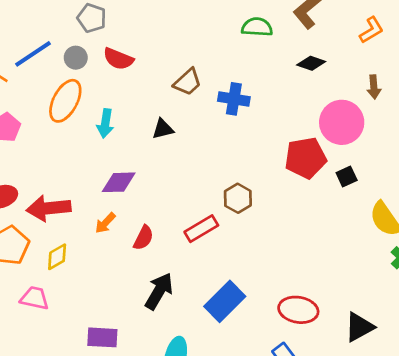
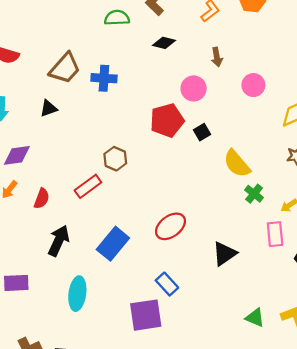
brown trapezoid: (188, 82) -> (65, 68), size x1.4
pink circle: (342, 122) -> (194, 88), size x0.7
red ellipse: (298, 310) -> (170, 226), moved, turned -40

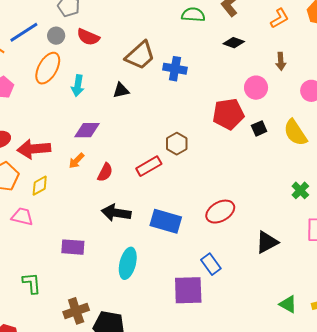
yellow semicircle: (237, 164) -> (295, 133), moved
black arrow: (59, 241) -> (116, 213), turned -112
blue rectangle: (113, 244) -> (166, 221), turned 60

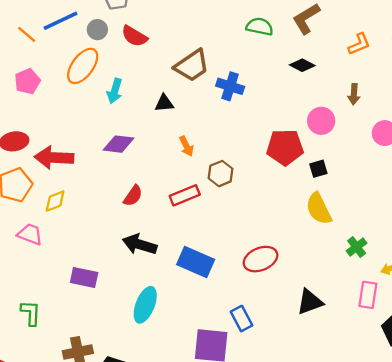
yellow semicircle: (295, 133) -> (319, 209), moved
orange arrow: (76, 161) -> (186, 146), moved, turned -78

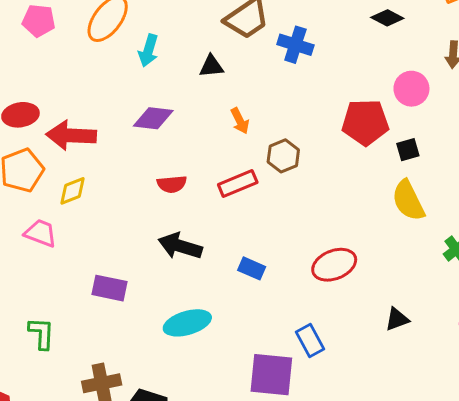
pink pentagon: (27, 81) -> (39, 21), moved, turned 30
red semicircle: (133, 196) -> (172, 184), turned 50
blue rectangle: (196, 262) -> (252, 268), size x0.6
black triangle: (310, 302) -> (397, 319), size x0.7
cyan ellipse: (145, 305) -> (187, 323), turned 52

